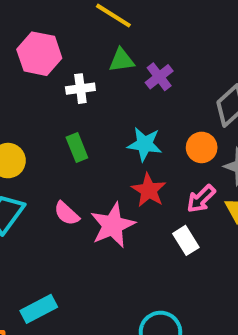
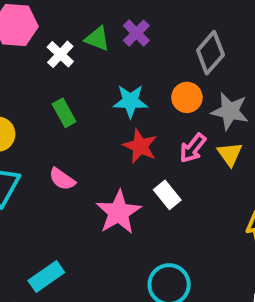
green triangle: (122, 60) -> (97, 39), moved, turned 36
white cross: (80, 89) -> (60, 54), turned -32
pink star: (113, 225) -> (119, 212), moved
white rectangle: (186, 240) -> (167, 195), moved

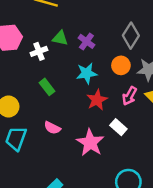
purple cross: (136, 33) -> (86, 41), moved
white cross: (60, 54) -> (39, 51), turned 35
red star: (140, 146) -> (97, 100), turned 30

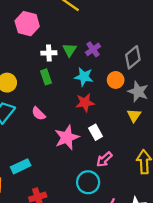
green triangle: (60, 38) -> (69, 50), moved, turned 32
white cross: (39, 51) -> (49, 53), moved
pink arrow: (129, 96) -> (104, 159), moved

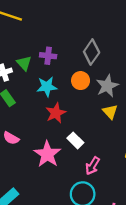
purple cross: (93, 49) -> (48, 56), turned -32
gray star: (138, 92) -> (107, 86), turned -30

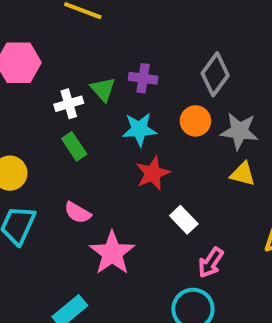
gray star: (107, 86) -> (239, 131), turned 30
yellow triangle: (110, 112) -> (243, 174), turned -35
pink star: (47, 154) -> (112, 253), moved

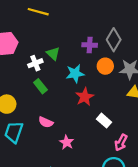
purple cross: (143, 78) -> (90, 45), moved
pink star: (112, 253) -> (67, 142), size x0.6

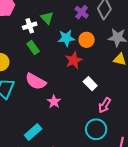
purple cross: (90, 45) -> (82, 12), turned 32
orange circle: (105, 66) -> (87, 40), moved
pink semicircle: (46, 122) -> (36, 81), size x1.5

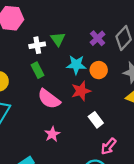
pink semicircle: (36, 81) -> (49, 99), moved

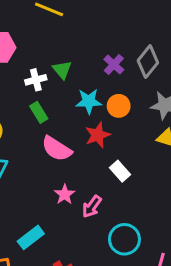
pink arrow: (108, 146) -> (92, 207), moved

